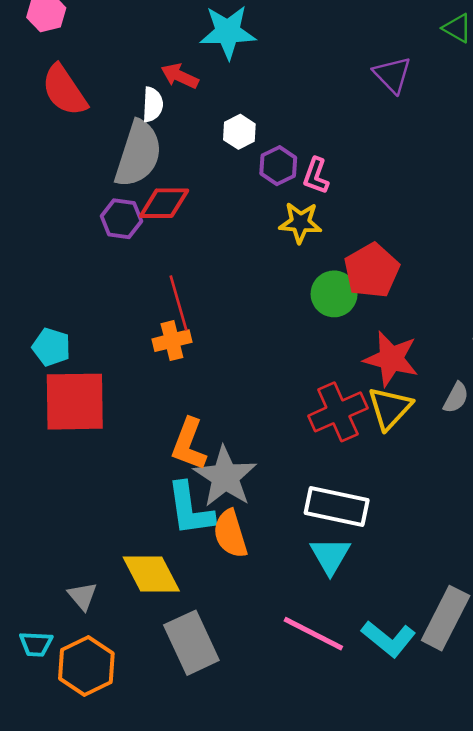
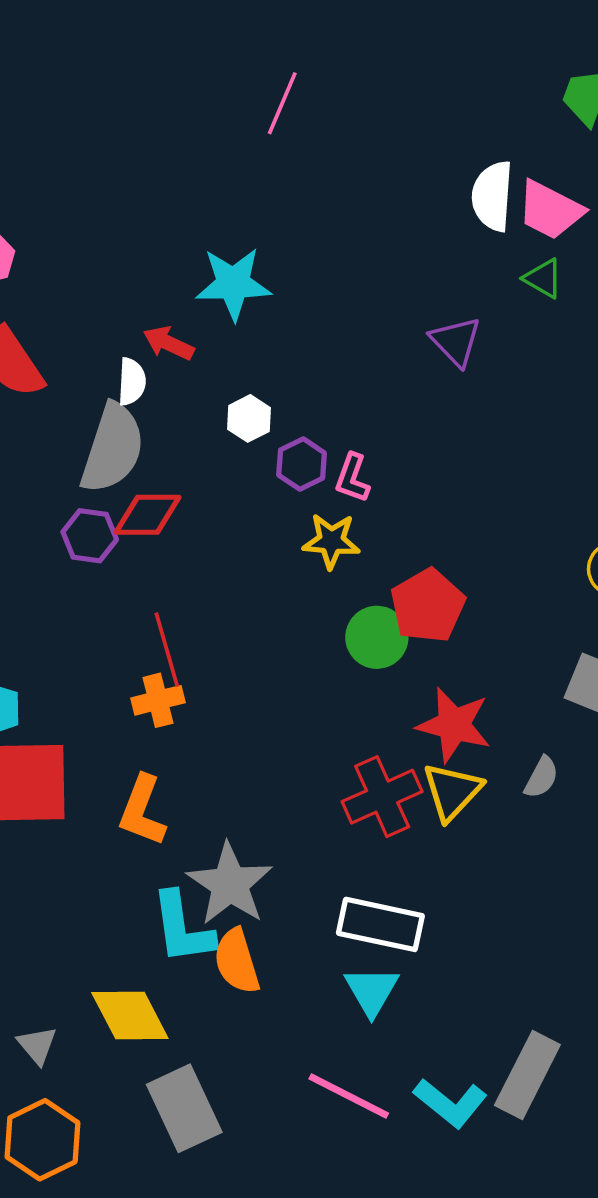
orange L-shape: (189, 444) -> (142, 811), moved

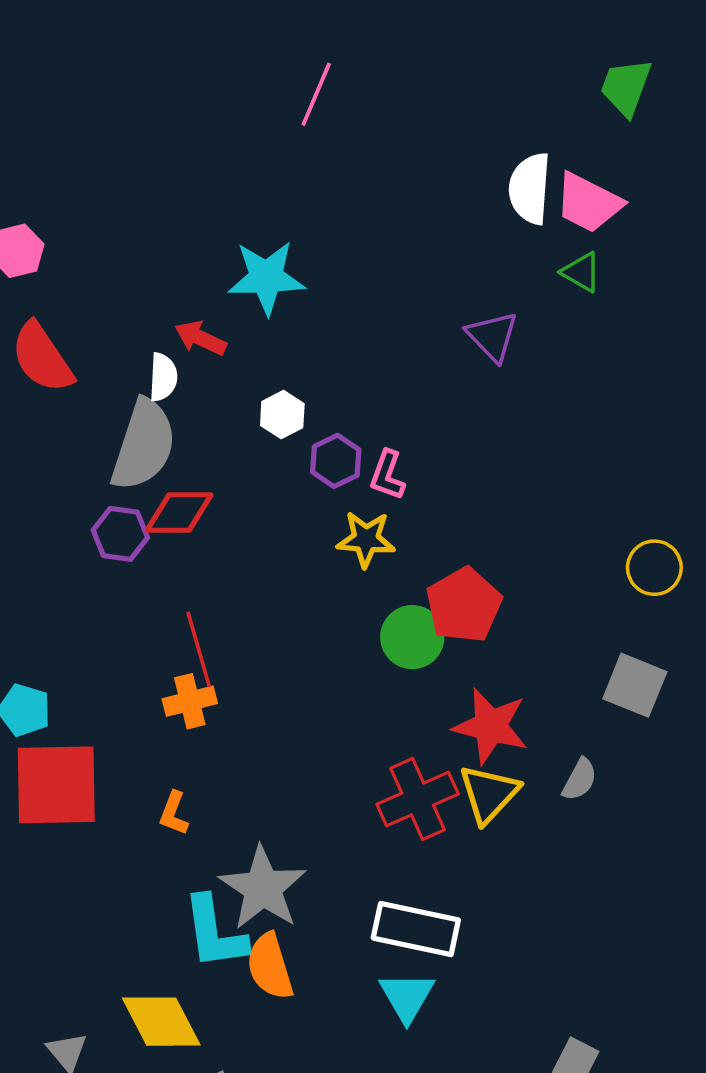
orange L-shape: (142, 811) -> (174, 813), size x0.6

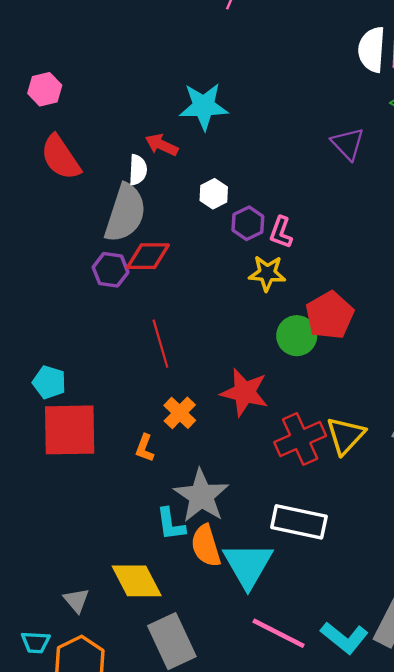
orange cross: (190, 701) -> (180, 413), moved, turned -32
red star: (491, 726) -> (244, 392), moved
cyan L-shape: (215, 933) -> (171, 524), size x0.7
cyan triangle: (407, 997) -> (248, 565), moved, size x1.4

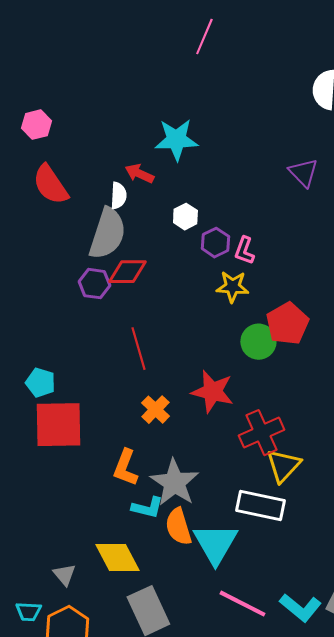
yellow triangle: (346, 436) -> (283, 466), moved
orange L-shape: (145, 448) -> (125, 468), moved, size x1.5
cyan L-shape: (171, 524) -> (147, 508), turned -68

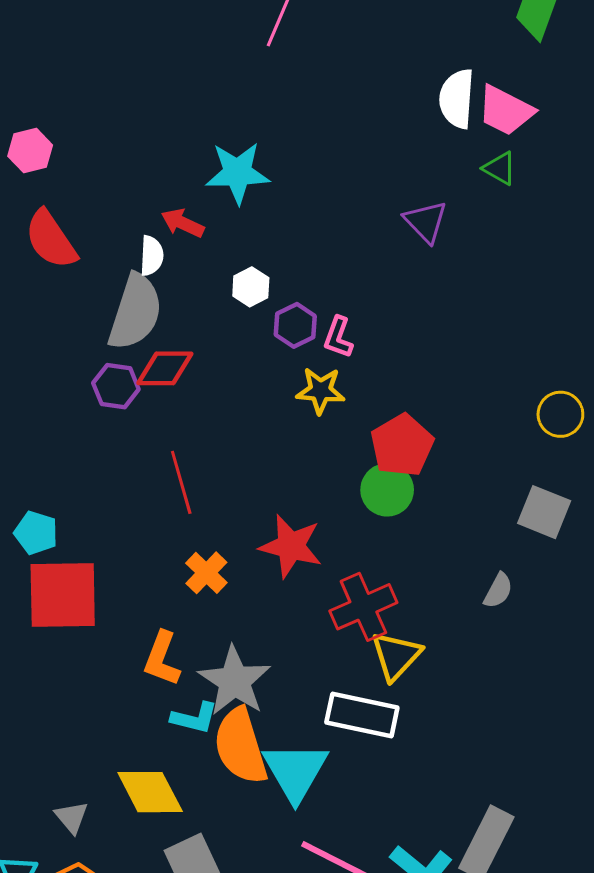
green circle: (258, 342) -> (387, 490), moved
orange semicircle: (178, 527) -> (240, 746), size x1.4

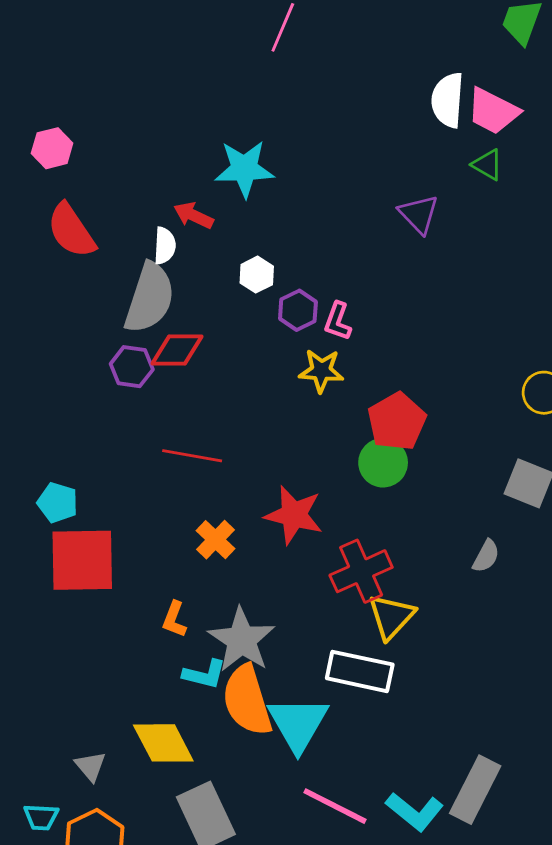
red line: (181, 482) -> (192, 456), turned -64
orange L-shape: (162, 659) -> (174, 619), size x0.7

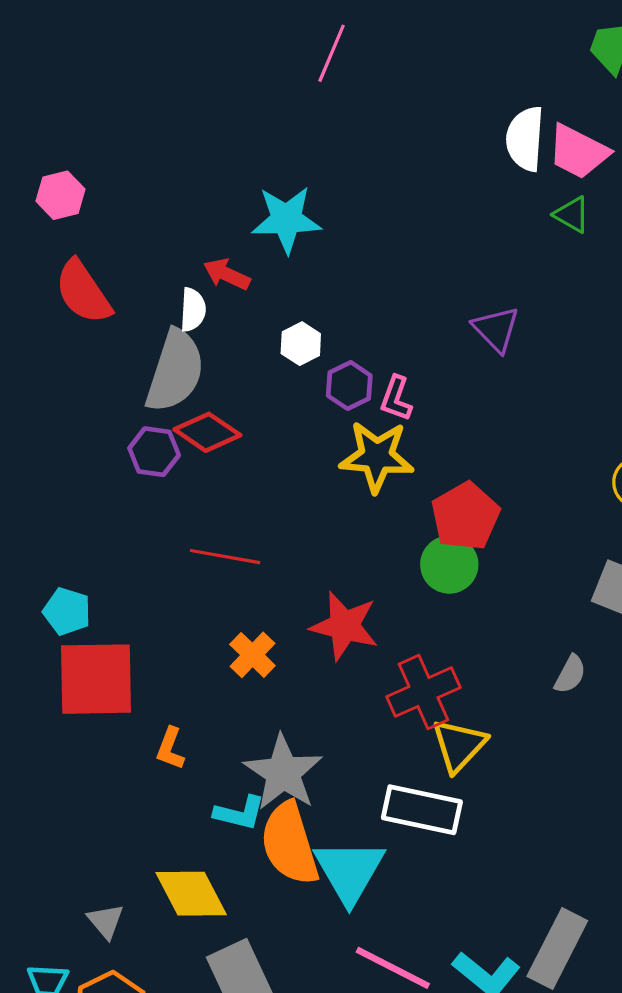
purple triangle: (419, 214) -> (496, 329), moved
red diamond: (177, 350) -> (207, 432), turned 34
yellow star: (321, 371) -> (377, 457), size x1.4
orange L-shape: (174, 619) -> (170, 748), moved

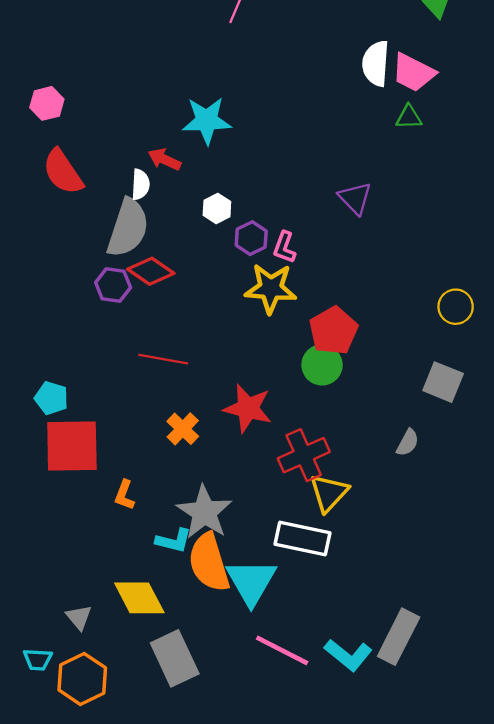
green triangle: (572, 215) -> (409, 117), turned -32

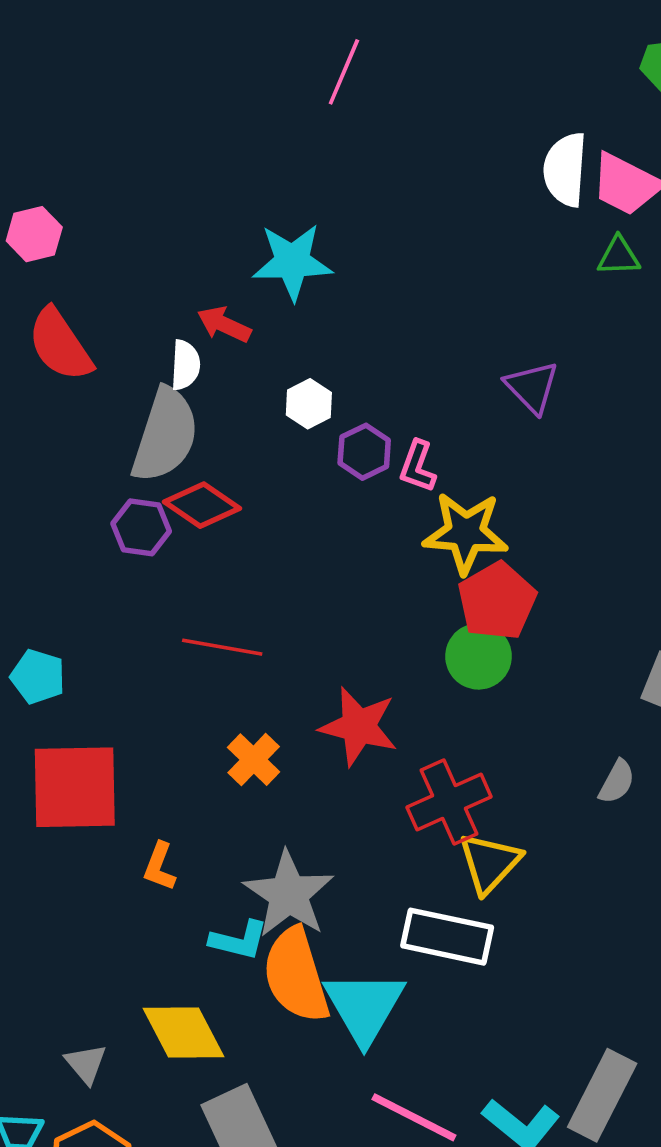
yellow star: (271, 288) -> (466, 533), moved
cyan pentagon: (51, 398) -> (38, 677), moved

